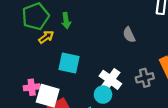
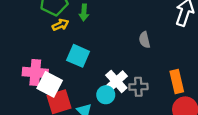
gray cross: (145, 78) -> (138, 87), moved
pink cross: (32, 87) -> (35, 73), size x1.5

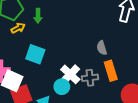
gray semicircle: (145, 40) -> (102, 48), moved
orange rectangle: (177, 82) -> (111, 71), moved

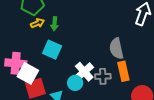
green arrow: (38, 16) -> (54, 24), moved
gray semicircle: (102, 48) -> (116, 49), size x1.5

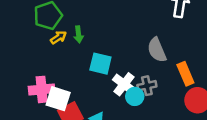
cyan square: (52, 50) -> (100, 64), moved
orange rectangle: (123, 71) -> (185, 74), moved
cyan circle: (75, 83) -> (135, 96), moved

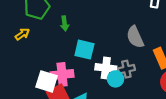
yellow arrow: (58, 37) -> (22, 34), moved
white cross: (124, 84) -> (106, 68), turned -30
pink cross: (42, 89) -> (62, 75), moved

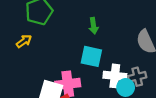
green arrow: (65, 23) -> (94, 26), moved

